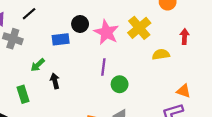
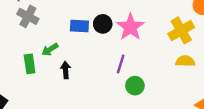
black circle: (80, 24) -> (103, 24), moved
yellow cross: (139, 28) -> (181, 30), moved
green rectangle: (23, 94) -> (30, 64), moved

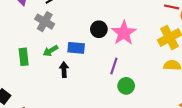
gray cross: (28, 16) -> (45, 22), moved
blue rectangle: (79, 26) -> (76, 48), moved
green rectangle: (30, 64) -> (24, 57), moved

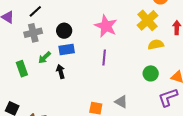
gray cross: (45, 22) -> (33, 33), turned -30
black circle: (99, 29) -> (64, 31), moved
green circle: (126, 86) -> (151, 73), moved

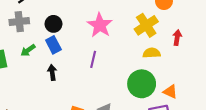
blue rectangle: (67, 50) -> (53, 45), turned 63
black arrow: (61, 72) -> (52, 72), moved
green circle: (151, 73) -> (142, 84), size x1.6

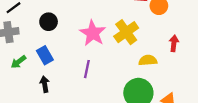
black circle: (53, 24) -> (49, 22), moved
yellow cross: (146, 25) -> (126, 32), moved

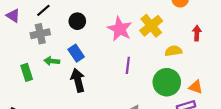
green arrow: (19, 62) -> (52, 61), turned 48
purple line: (87, 69) -> (128, 65), moved
black arrow: (45, 84) -> (78, 80), size x1.5

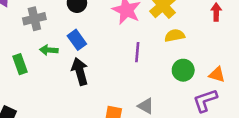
yellow semicircle: (173, 51) -> (175, 36), moved
green circle: (167, 82) -> (183, 70), size x0.7

